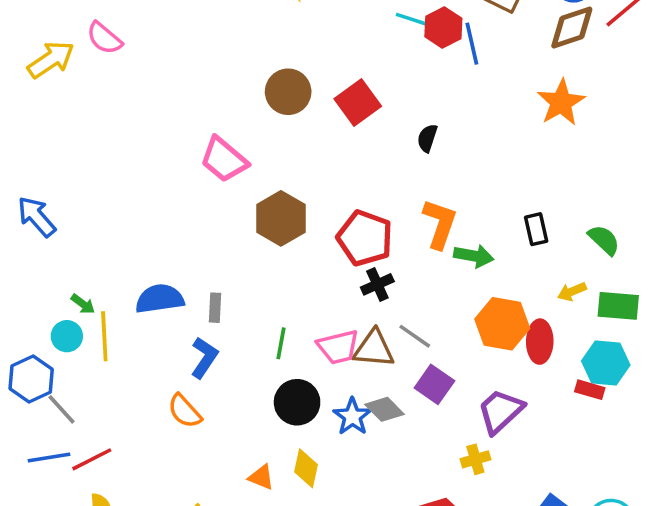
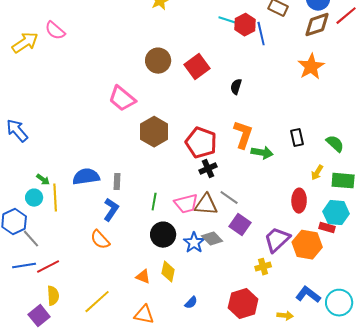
yellow arrow: (572, 292) -> (317, 173), turned -35
orange hexagon: (502, 324) -> (307, 245), moved

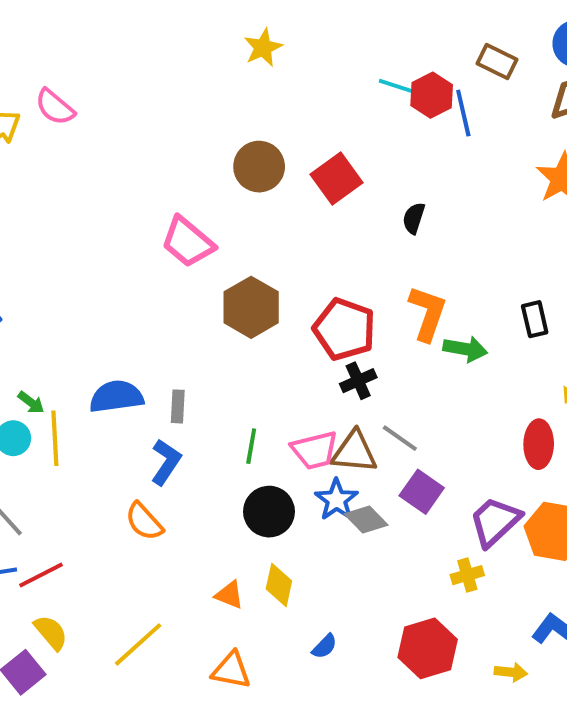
blue star: (194, 243) -> (336, 500), moved
yellow semicircle: (53, 296) -> (51, 633), turned -36

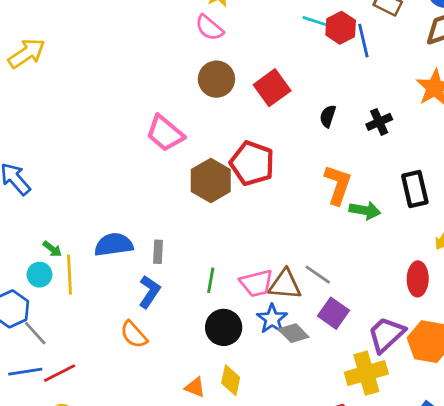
pink semicircle: (55, 107) -> (209, 28), moved
black rectangle: (535, 319) -> (415, 189), size x1.4
red pentagon: (344, 329) -> (252, 163), moved
black cross: (358, 381) -> (379, 122), moved
yellow cross: (467, 575) -> (366, 373), size x1.8

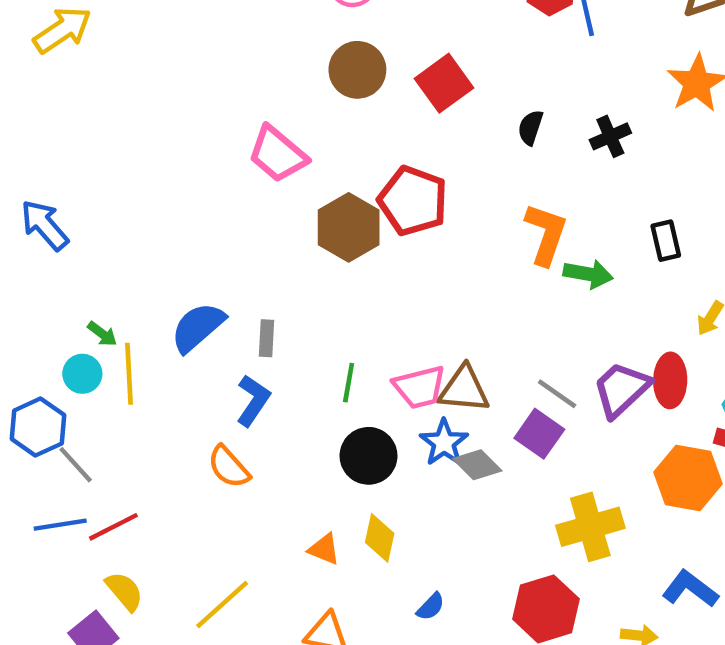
black rectangle: (415, 189) -> (666, 241), size x0.7
blue semicircle: (114, 245) -> (198, 327), turned -33
gray line: (318, 275) -> (557, 394), moved
purple trapezoid: (386, 335) -> (621, 389), moved

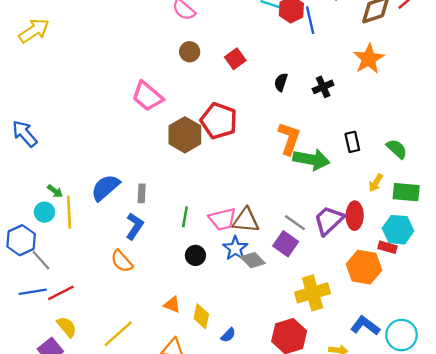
brown circle: (357, 70) -> (190, 52), size x0.7
red square: (444, 83) -> (235, 59), size x0.7
green arrow: (588, 274) -> (311, 159), size x1.4
black circle: (369, 456) -> (195, 255), size x0.7
yellow diamond: (380, 538) -> (201, 316), moved

